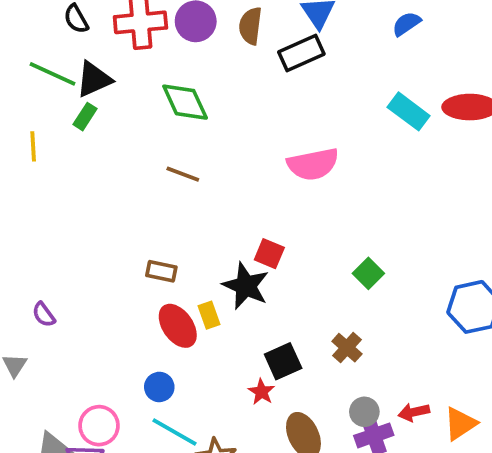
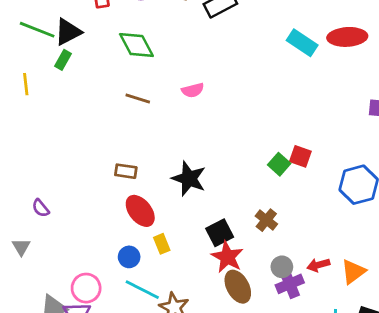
pink semicircle: (313, 164) -> (193, 90), moved, size x0.6
red square: (269, 254) -> (300, 156), moved
yellow rectangle: (209, 315) -> (162, 244), moved
red star: (262, 392) -> (227, 257), moved, size x1.6

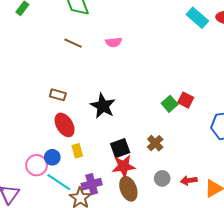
red star: (227, 257) -> (124, 166), turned 30
purple cross: (290, 284) -> (92, 184), moved
pink circle: (86, 288) -> (37, 165), moved

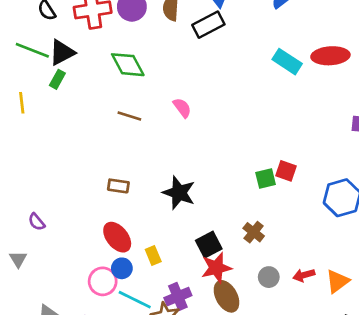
pink semicircle: (114, 42) -> (182, 108), turned -112
green square: (170, 104) -> (266, 178), turned 35
red ellipse: (65, 125) -> (117, 237), moved

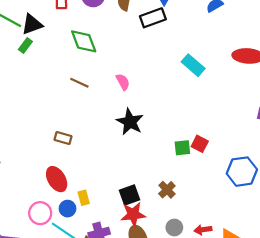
cyan rectangle: (287, 62) -> (193, 65), moved
black star: (179, 193) -> (130, 122), moved
blue circle: (122, 268) -> (67, 209), moved

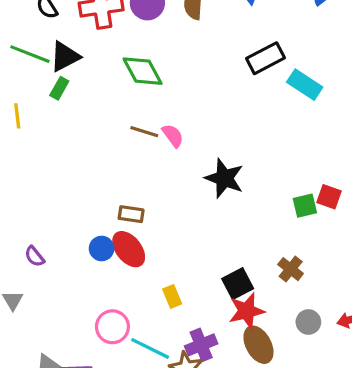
black rectangle: (153, 18) -> (265, 58), moved
pink semicircle: (123, 82) -> (173, 136), moved
red ellipse: (57, 179) -> (129, 249), moved
blue circle: (67, 209) -> (102, 248), moved

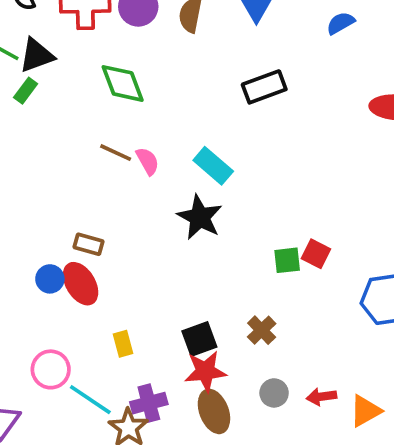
cyan rectangle: (305, 85) -> (213, 166), moved

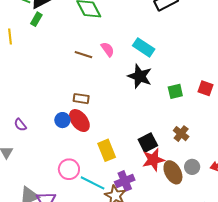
brown line: (116, 153) -> (83, 55), moved
green square: (287, 260) -> (175, 91), moved
yellow rectangle: (123, 344) -> (107, 150), size x1.5
brown ellipse: (214, 411) -> (173, 172), moved

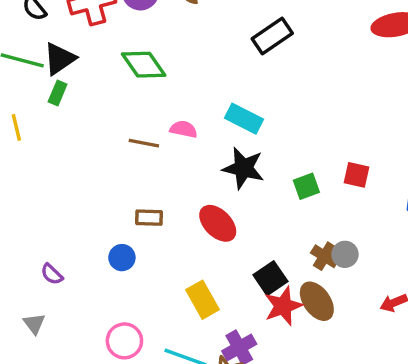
pink semicircle: (108, 49) -> (184, 129), turned -35
red ellipse: (79, 121) -> (218, 223), moved
gray circle: (192, 167) -> (345, 254), moved
pink circle: (69, 169) -> (124, 341), moved
brown ellipse: (173, 172) -> (317, 301), moved

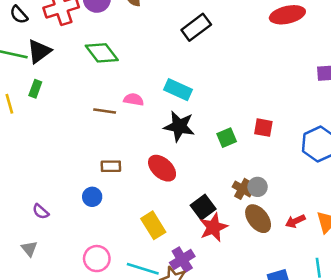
green rectangle: (58, 93) -> (35, 89), moved
brown ellipse: (317, 301) -> (258, 219), moved

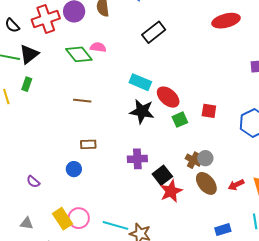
pink semicircle: (134, 99) -> (98, 47), moved
red ellipse: (162, 168) -> (168, 97), moved
yellow rectangle: (153, 225) -> (63, 219), moved
gray triangle: (29, 249) -> (27, 223), moved, turned -40
purple cross: (182, 260) -> (137, 159), moved, turned 30

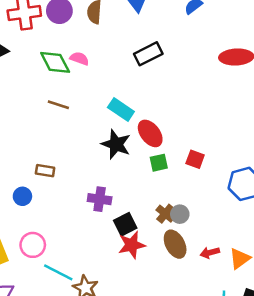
brown line: (82, 101) -> (58, 105), moved
pink circle: (79, 218) -> (33, 245), moved

